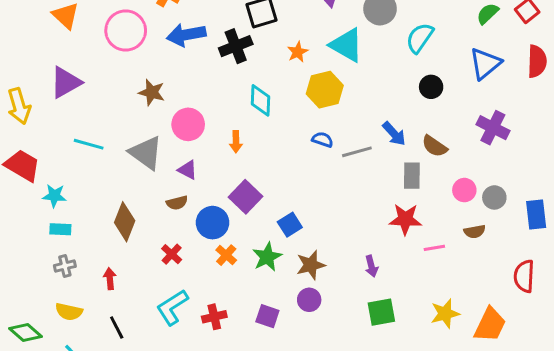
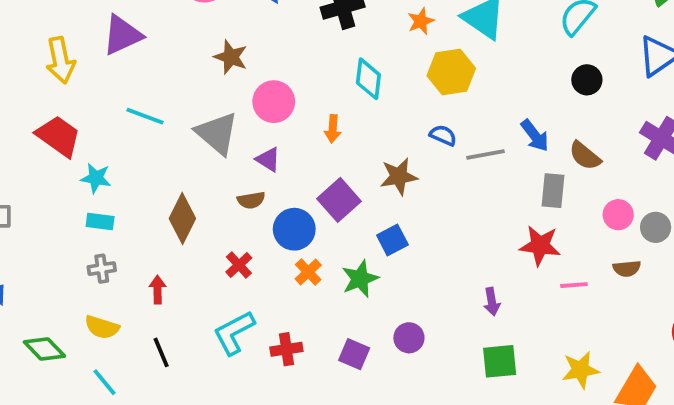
brown star: (311, 265) -> (399, 176), moved

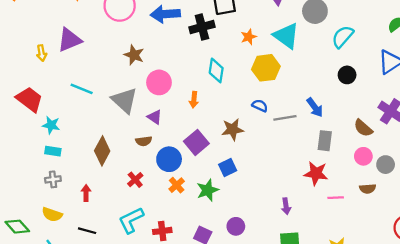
yellow arrow: (60, 60) -> (42, 53), moved, size x0.6
brown semicircle: (585, 156) -> (363, 128), moved
black line: (161, 352) -> (87, 231), turned -54

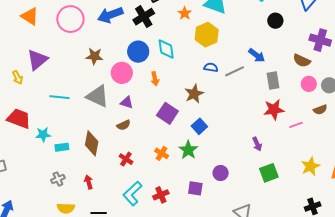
cyan rectangle: (53, 151) -> (62, 147), moved
blue circle: (169, 159) -> (138, 52), moved

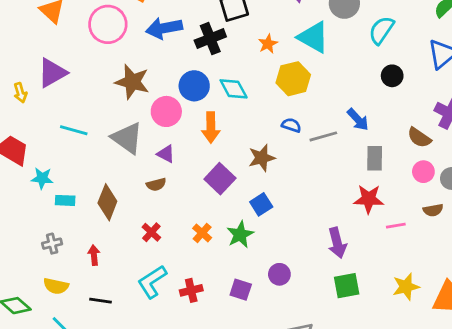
cyan diamond: (166, 49) -> (234, 89), turned -30
brown star: (94, 56) -> (132, 82), size x1.4
orange arrow: (155, 79) -> (211, 127), size x1.5
purple arrow: (257, 144) -> (337, 243), size x1.5

